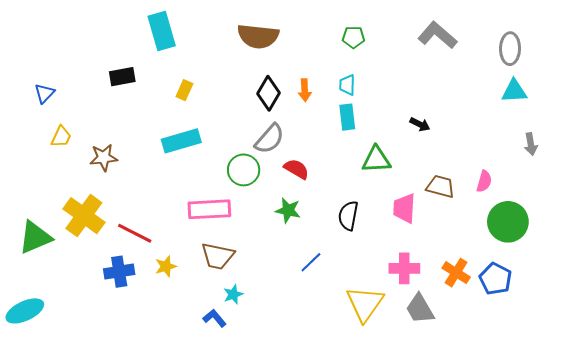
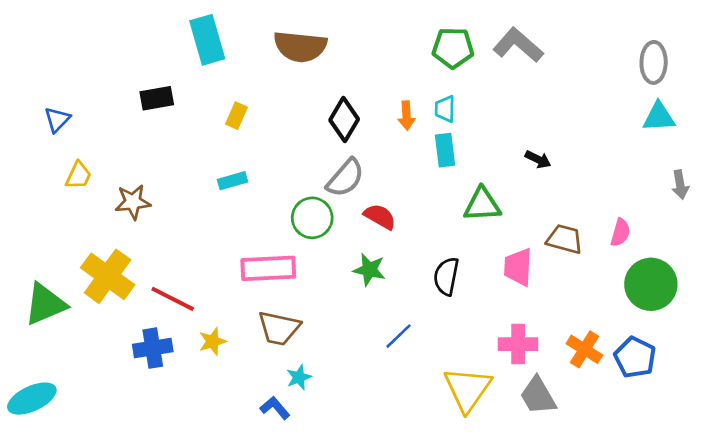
gray L-shape: (437, 35) -> (518, 45), moved
brown semicircle: (258, 36) -> (300, 46), moved
green pentagon: (353, 37) -> (453, 48), size x1.4
orange arrow: (305, 90) -> (406, 116), moved
cyan rectangle: (181, 141) -> (232, 181), size x0.6

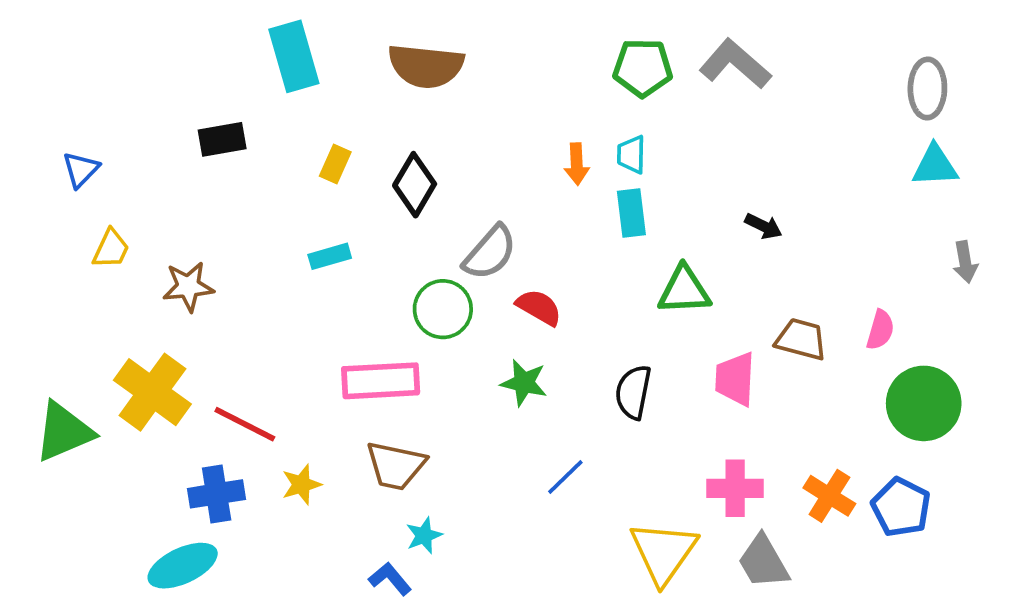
black diamond: (344, 120) -> (415, 185), moved
cyan ellipse: (32, 399) -> (183, 566), moved

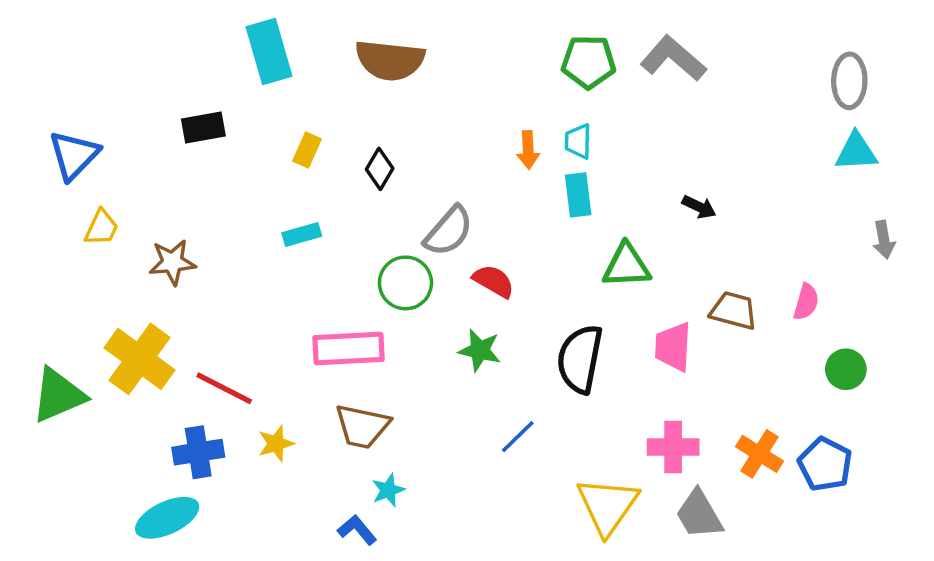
blue triangle: (81, 170) -> (74, 155), size x1.5
black diamond: (415, 185) -> (380, 169), size x0.7
black semicircle: (633, 392) -> (580, 359), size x1.4
green circle: (924, 403) -> (846, 369), size x0.6

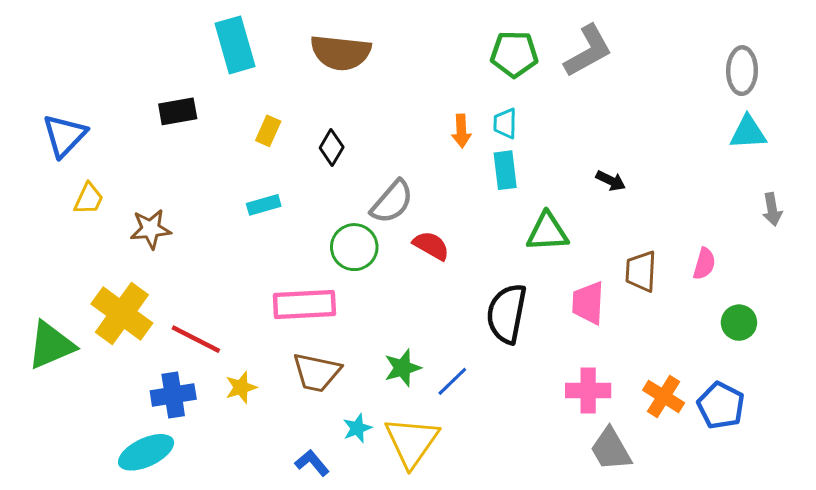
gray L-shape: (673, 58) -> (588, 51), turned 110
brown trapezoid: (734, 311) -> (641, 271), turned -102
green star: (480, 350) -> (403, 368), moved, turned -30
cyan star: (388, 490) -> (357, 428), moved
yellow triangle: (608, 506) -> (412, 442), moved

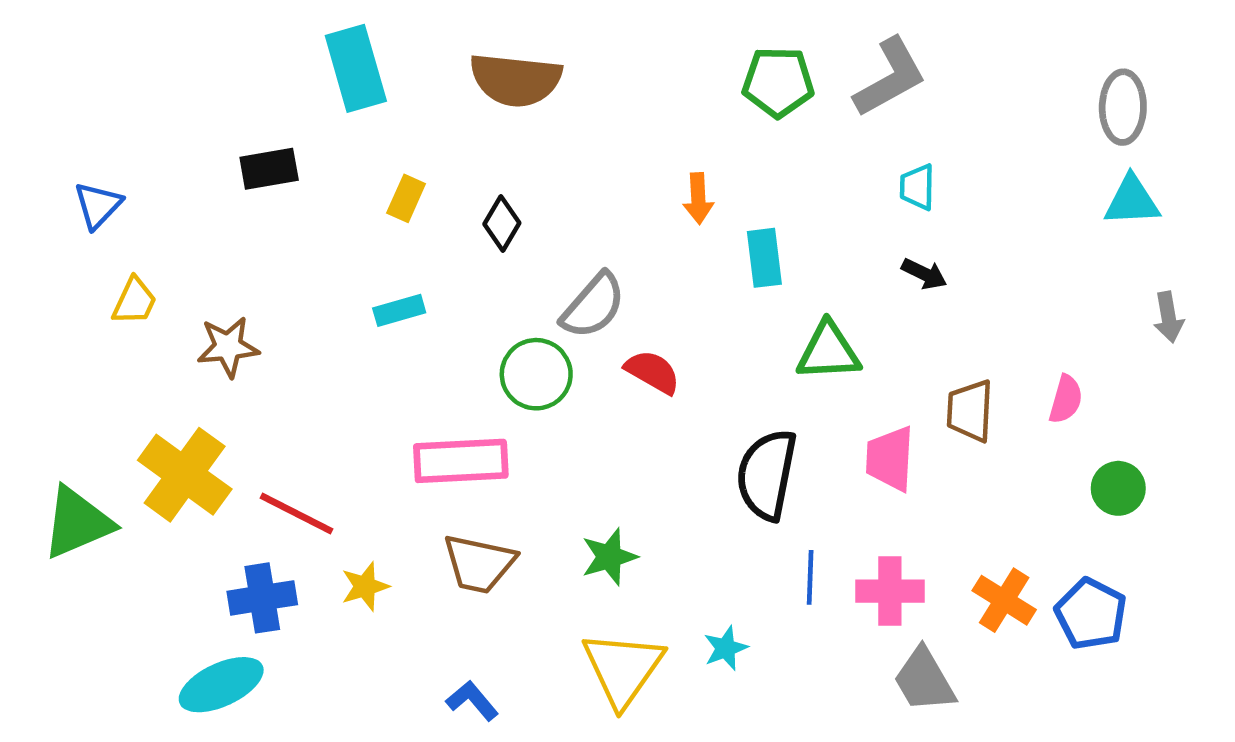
cyan trapezoid: (505, 123) -> (917, 187), moved
blue triangle: (65, 135) -> (98, 205), size x0.7
blue line: (452, 381) -> (810, 577), moved, turned -44
cyan star: (357, 428) -> (726, 648), moved

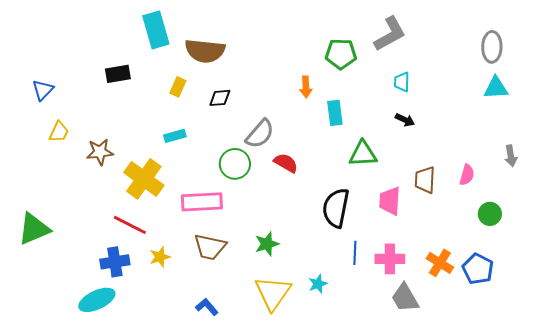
brown semicircle: (516, 80) -> (205, 51), moved
green pentagon: (778, 82) -> (341, 54), moved
black diamond: (502, 224) -> (220, 98), turned 55
gray arrow: (1168, 317) -> (511, 156), moved
yellow cross: (185, 475) -> (144, 179), moved

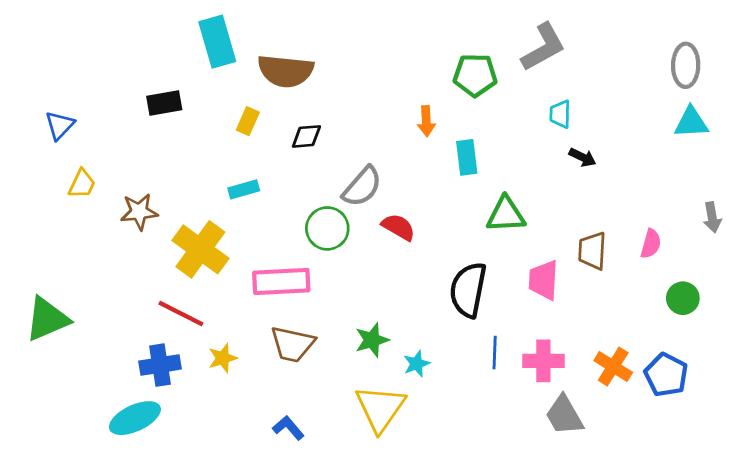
black arrow: (405, 120) -> (582, 157), moved
cyan star: (318, 284) -> (417, 364), moved

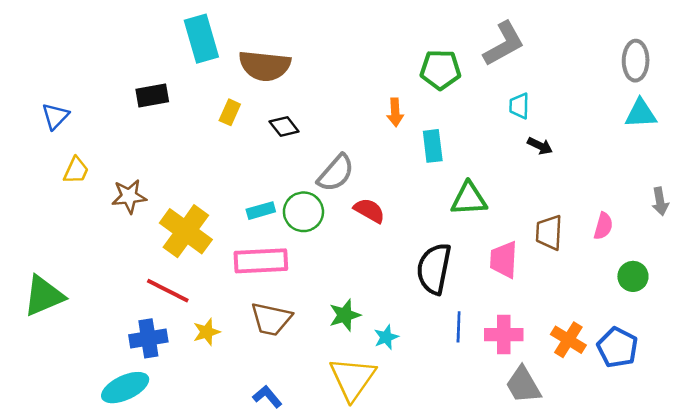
black diamond: (306, 136) -> (284, 127), turned 56
cyan rectangle: (244, 189) -> (261, 211), moved

